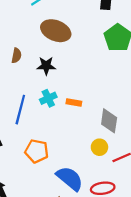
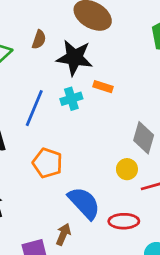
black star: (46, 66) -> (74, 58), size x1.5
orange rectangle: (74, 103) -> (103, 87), moved

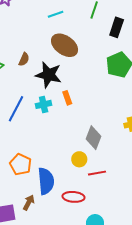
orange rectangle: (103, 87) -> (67, 98), turned 48
orange pentagon: (48, 163) -> (20, 164), moved
blue semicircle: (84, 203) -> (46, 181), turned 32

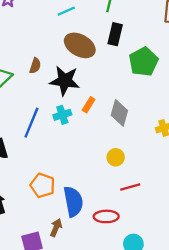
black rectangle: (117, 27) -> (115, 34), moved
orange rectangle: (67, 98) -> (89, 105), turned 56
gray diamond: (93, 138) -> (119, 113), moved
yellow circle: (79, 159) -> (116, 157), moved

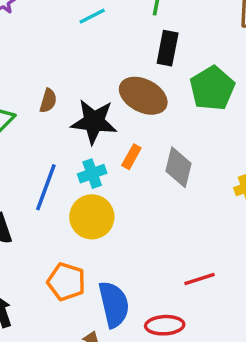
brown ellipse: (80, 45) -> (143, 96), moved
yellow circle: (116, 157) -> (92, 217), moved, size x1.6

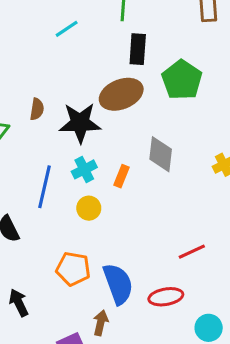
brown ellipse: (143, 96) -> (121, 94), turned -42
orange rectangle: (131, 157) -> (122, 176), moved
yellow circle: (92, 217) -> (89, 208), size x0.6

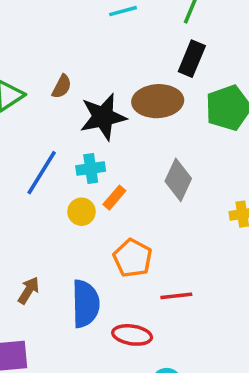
black star: (80, 123) -> (103, 117), turned -30
orange rectangle: (122, 176) -> (114, 198), moved
orange pentagon: (73, 269) -> (133, 258), moved
brown arrow: (101, 323) -> (29, 290), moved

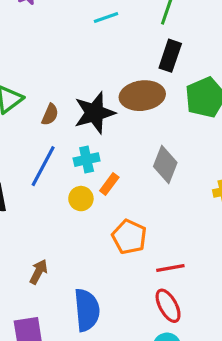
brown semicircle: (62, 87) -> (50, 115), moved
blue semicircle: (85, 304) -> (87, 310), moved
red ellipse: (132, 335) -> (168, 306), moved, turned 56

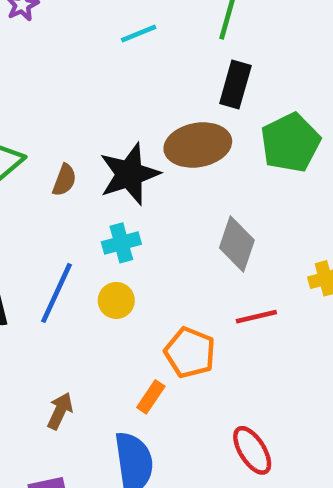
blue line: (43, 166) -> (57, 293), moved
orange rectangle: (109, 184) -> (151, 397), moved
red line: (170, 268) -> (256, 317), moved

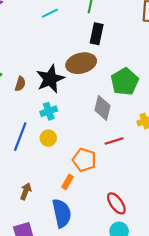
green pentagon: (290, 143) -> (125, 82), moved

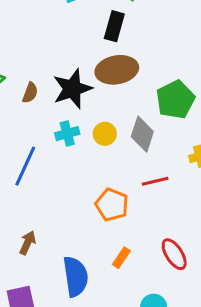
black rectangle: (97, 34) -> (114, 26), moved
yellow circle: (48, 138) -> (105, 134), moved
orange rectangle: (67, 182) -> (121, 258), moved
red ellipse: (116, 203) -> (174, 254), moved

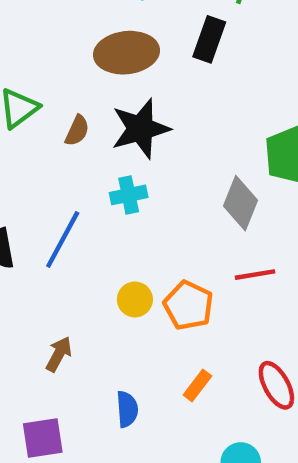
brown ellipse: (117, 70) -> (126, 53), moved
yellow circle: (105, 134) -> (135, 299), moved
blue semicircle: (76, 277) -> (127, 409), size x0.6

